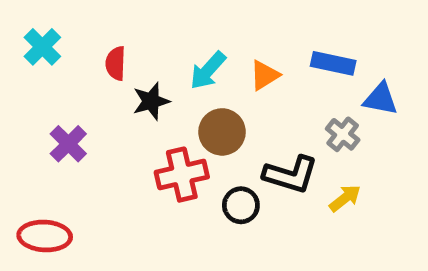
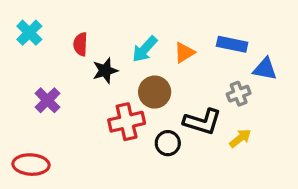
gray cross: (343, 134) -> (239, 94), turned 30

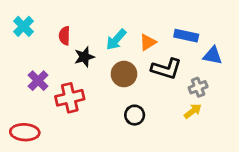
gray cross: (239, 94) -> (198, 87), moved
red cross: (127, 122) -> (70, 98), moved
black L-shape: (202, 122) -> (166, 69), moved

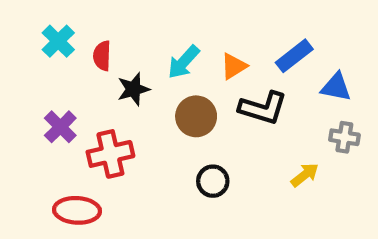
cyan cross: (23, 26) -> (58, 41), moved
blue rectangle: (186, 36) -> (294, 56), turned -50
gray cross: (198, 87) -> (344, 137), moved, turned 30
red ellipse: (25, 132) -> (77, 210), moved

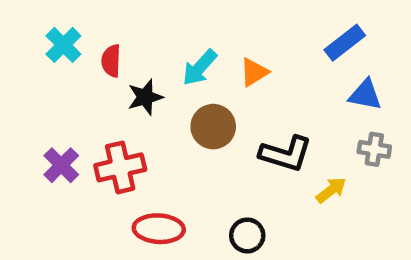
blue rectangle: (294, 56) -> (345, 43), moved
black L-shape: (263, 108) -> (286, 154), moved
purple cross: (60, 127) -> (61, 165), moved
black circle: (213, 181) -> (247, 235), moved
red ellipse: (77, 210) -> (159, 229), moved

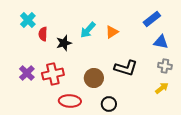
red semicircle: (111, 61) -> (43, 34), moved
brown circle: (213, 127) -> (94, 78), moved
yellow arrow: (331, 190) -> (162, 88), moved

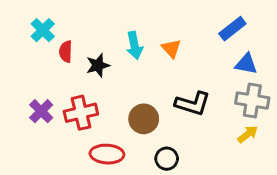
cyan arrow: (88, 30) -> (135, 45), turned -54
orange triangle: (112, 32) -> (171, 48), turned -40
gray cross: (165, 66) -> (252, 101), size x1.5

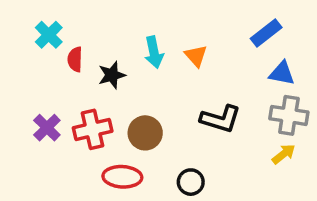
brown circle: (144, 119) -> (145, 133), moved

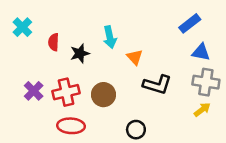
cyan cross: (49, 35) -> (22, 27), moved
orange triangle: (196, 56) -> (135, 57), moved
red ellipse: (122, 177) -> (71, 126), moved

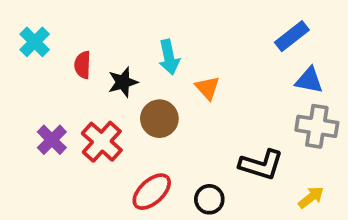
black L-shape: (157, 85) -> (261, 165), moved
red cross: (66, 92) -> (102, 142), turned -35
brown circle: (103, 95) -> (159, 119), moved
yellow arrow: (202, 110) -> (311, 197), moved
red ellipse: (71, 126) -> (152, 192), moved, turned -45

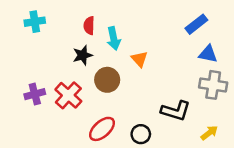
cyan cross: (35, 42) -> (35, 22), moved, turned 36
red semicircle: (83, 65) -> (89, 26), moved
purple cross: (52, 140) -> (35, 94), turned 30

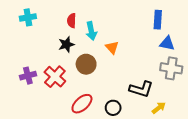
blue rectangle: (196, 24) -> (158, 20), turned -48
yellow arrow: (209, 133) -> (159, 108), moved

